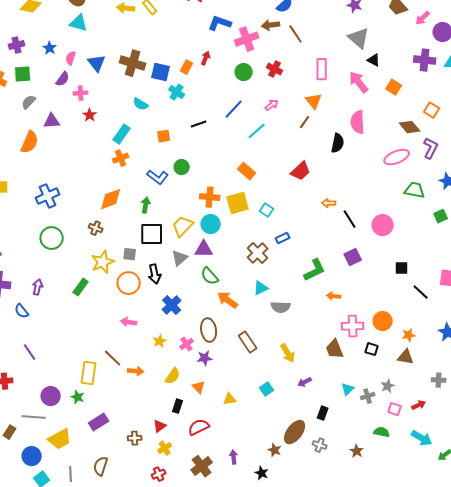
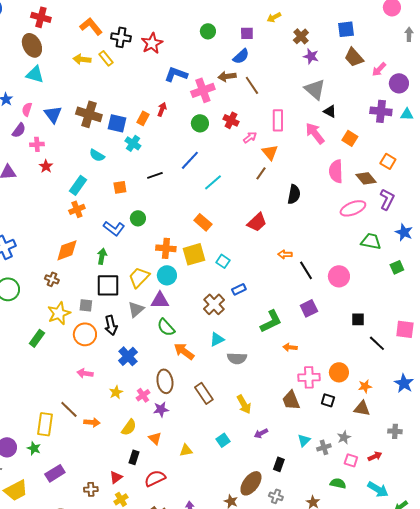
pink arrow: (272, 105) -> (250, 137), moved
pink semicircle: (358, 122) -> (336, 171), moved

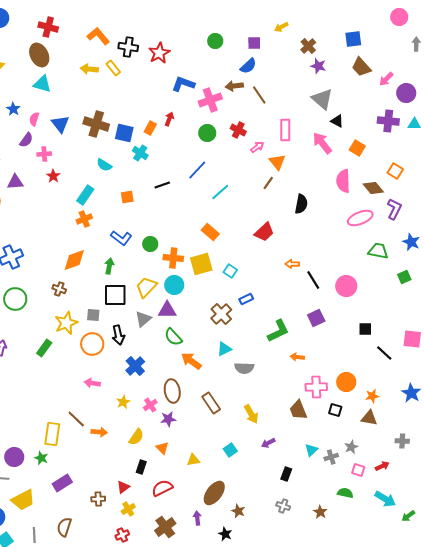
green circle: (138, 218) -> (150, 244), moved
brown ellipse: (251, 483) -> (214, 493), moved

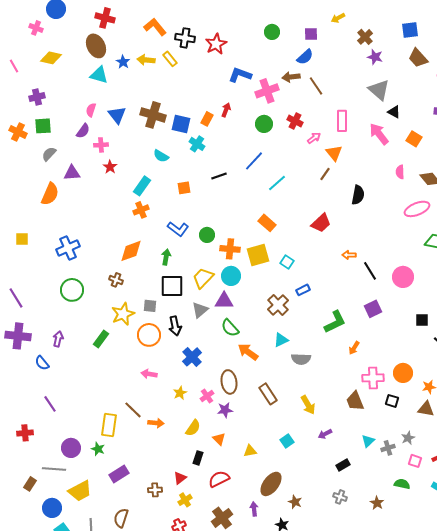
blue star: (13, 109) -> (123, 62), moved
pink semicircle: (343, 181) -> (400, 172), size x0.6
orange arrow: (297, 357) -> (354, 348), turned -64
black rectangle: (286, 474) -> (343, 465), turned 40

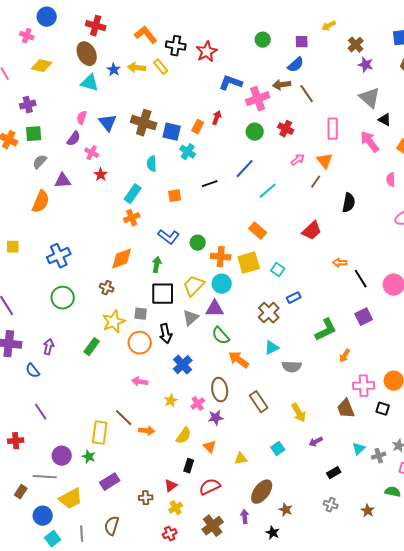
pink arrow: (314, 138) -> (298, 160), moved
pink cross: (101, 145) -> (92, 153), turned 32
cyan semicircle: (161, 156) -> (152, 164), turned 56

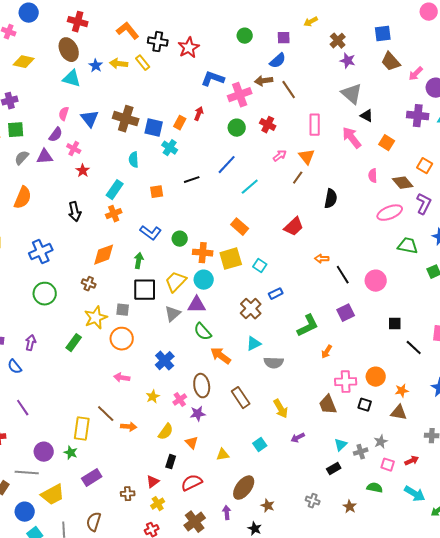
purple triangle: (63, 181) -> (45, 157), moved
black arrow: (166, 334) -> (75, 212), moved
black rectangle: (334, 473) -> (334, 469), moved

